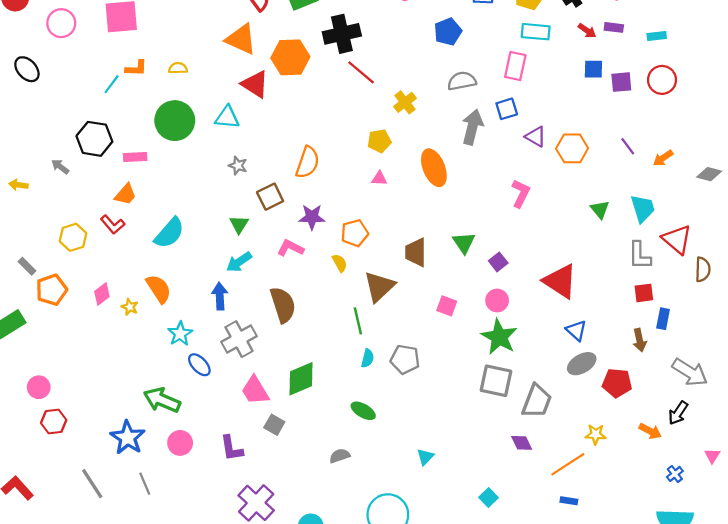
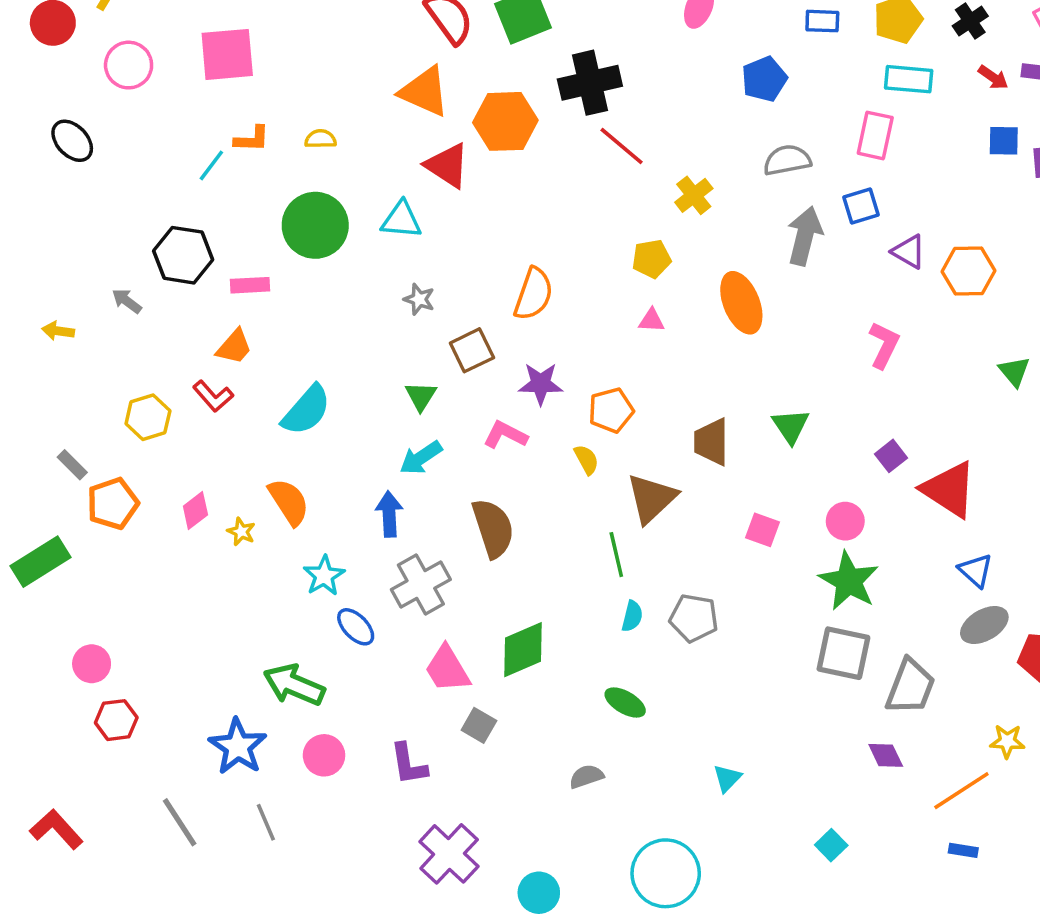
purple square: (498, 262) -> (891, 456), moved

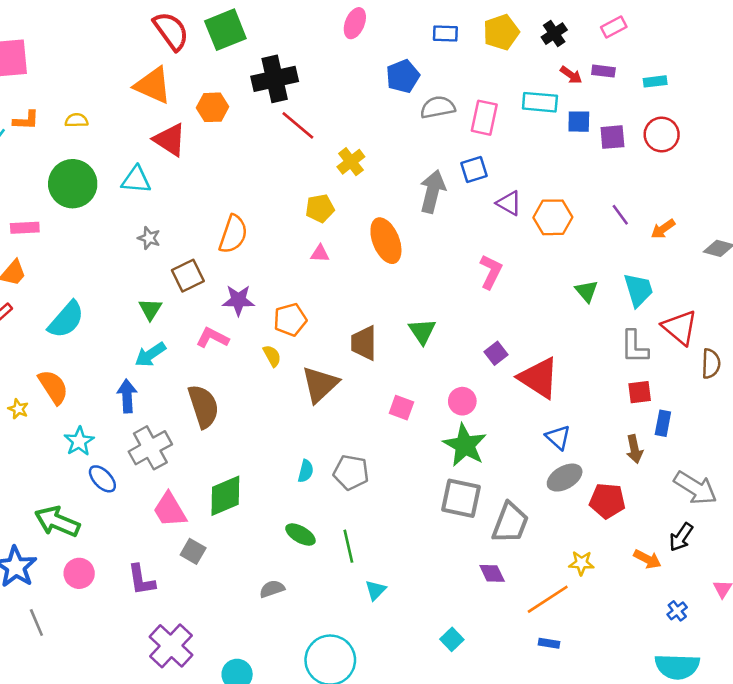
cyan rectangle: (909, 79) -> (540, 102), moved
orange hexagon: (505, 121) -> (212, 107), size x0.7
gray semicircle: (787, 160) -> (438, 107), moved
green line: (616, 555) -> (348, 546), moved

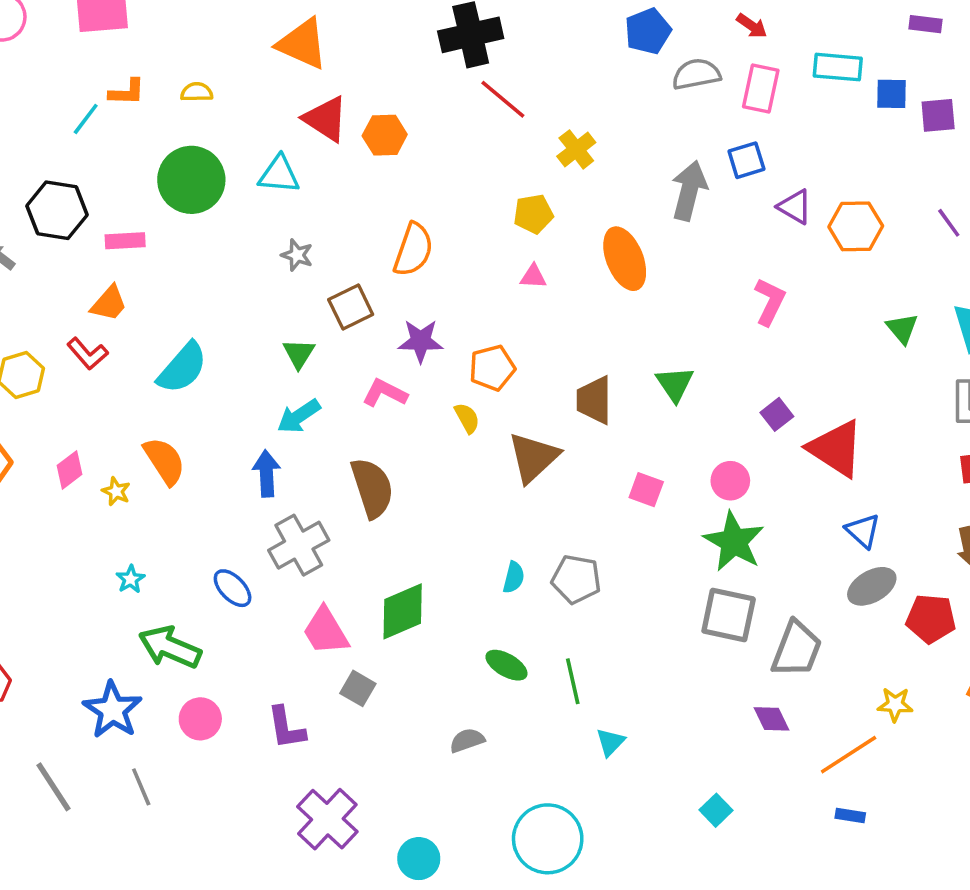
red arrow: (571, 75) -> (752, 26), moved
orange hexagon: (212, 107) -> (385, 135), moved
cyan star: (79, 441) -> (130, 579), moved, size x0.7

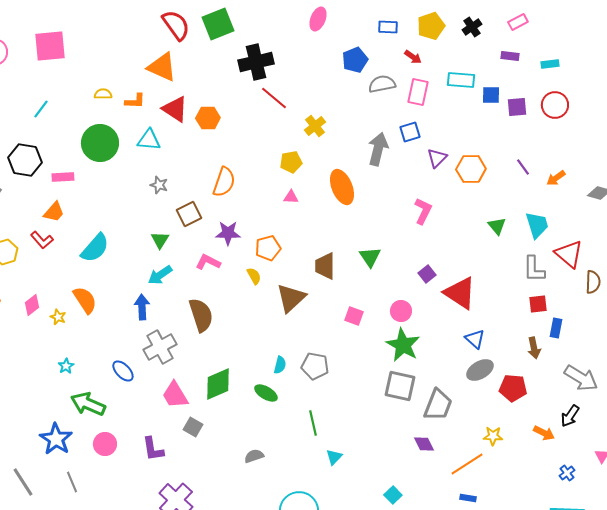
orange L-shape: (127, 92) -> (135, 101), moved
purple triangle: (795, 207) -> (437, 158), turned 45
green ellipse: (506, 665) -> (266, 393), moved

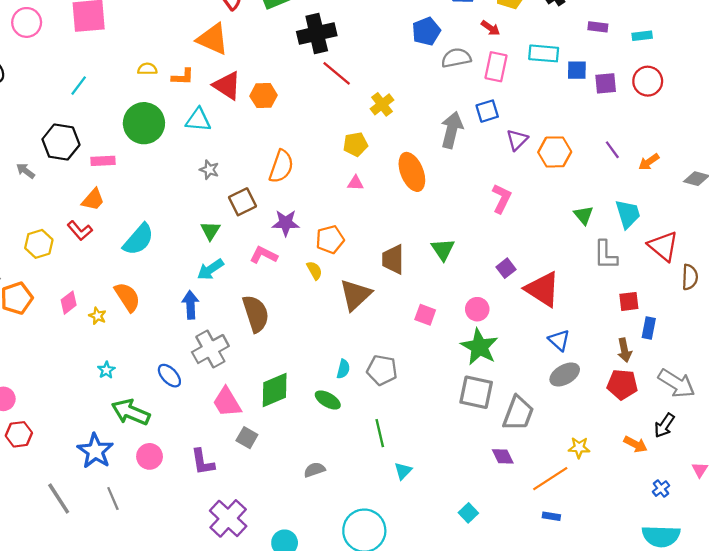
gray L-shape: (534, 269) -> (606, 255), moved
red pentagon: (513, 388) -> (622, 384), moved

